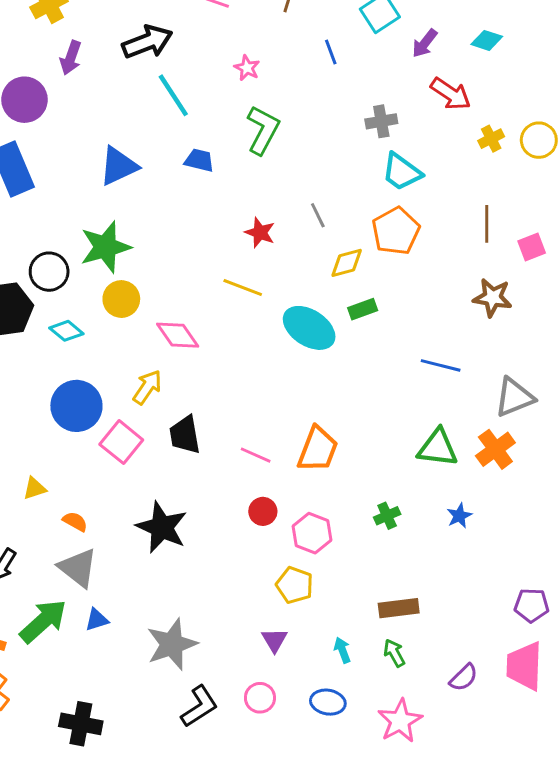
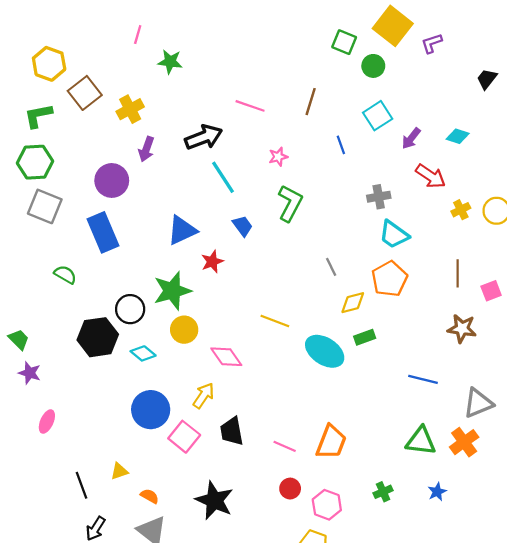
pink star: (247, 68) -> (278, 157), turned 30
blue trapezoid: (199, 160) -> (243, 226), turned 40
red star: (260, 233) -> (212, 262), moved, turned 30

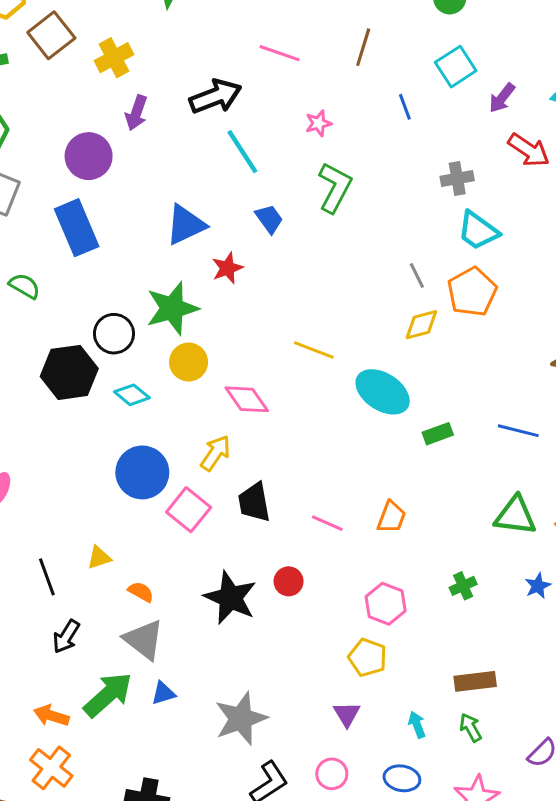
gray line: (331, 267) -> (417, 275), moved
green rectangle: (365, 337) -> (438, 434), moved
orange trapezoid: (331, 442) -> (392, 517), size x0.7
red circle: (290, 489) -> (289, 581), moved

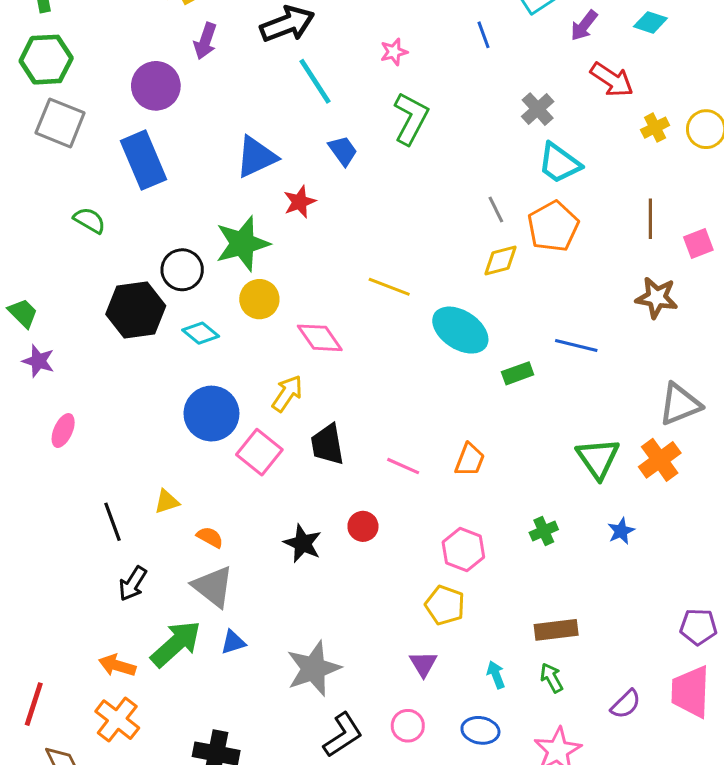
gray cross: (457, 178) -> (538, 109), turned -32
blue line: (518, 431) -> (576, 346), moved
green triangle: (515, 516) -> (598, 458), turned 48
black star: (230, 598) -> (303, 543), size x0.7

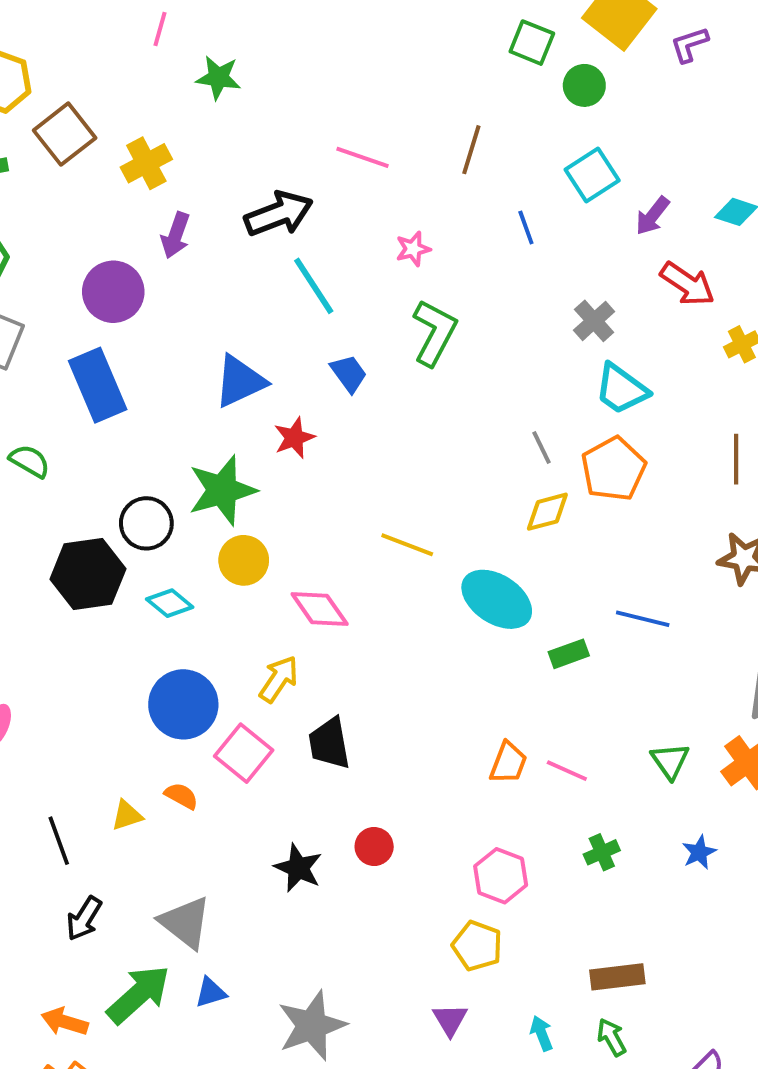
green triangle: (598, 458) -> (670, 761), size x0.7
pink line: (403, 466) -> (567, 771), moved
orange semicircle: (210, 537) -> (181, 796), moved

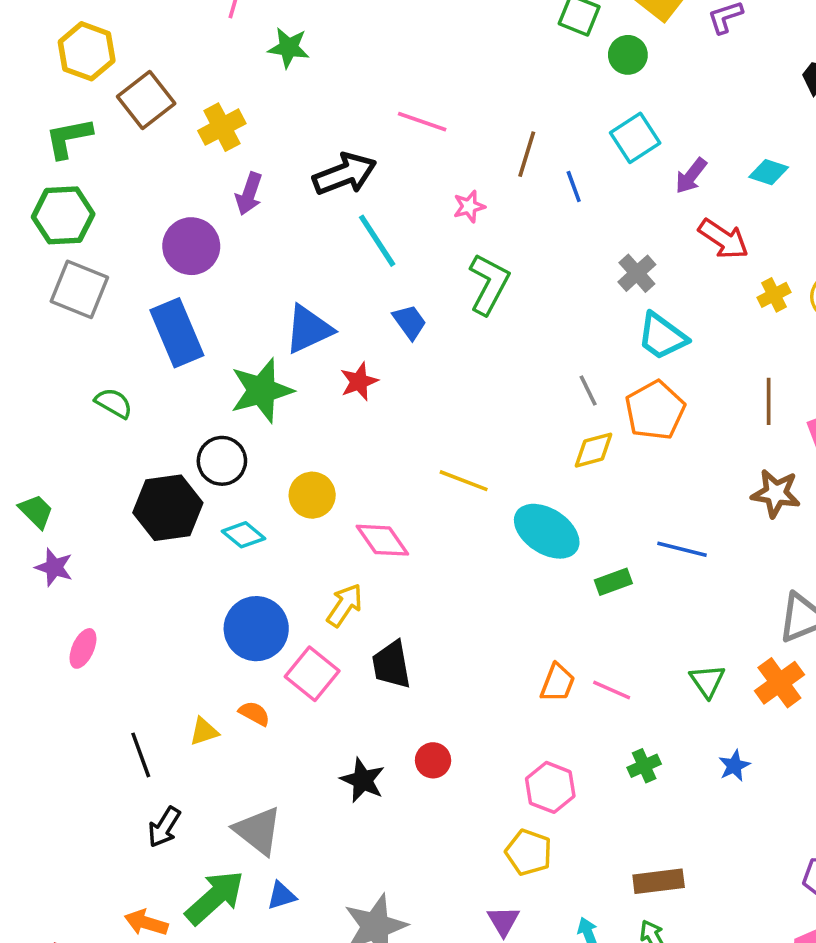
brown line: (471, 150) -> (527, 154), moved
green star: (222, 490) -> (262, 390), moved

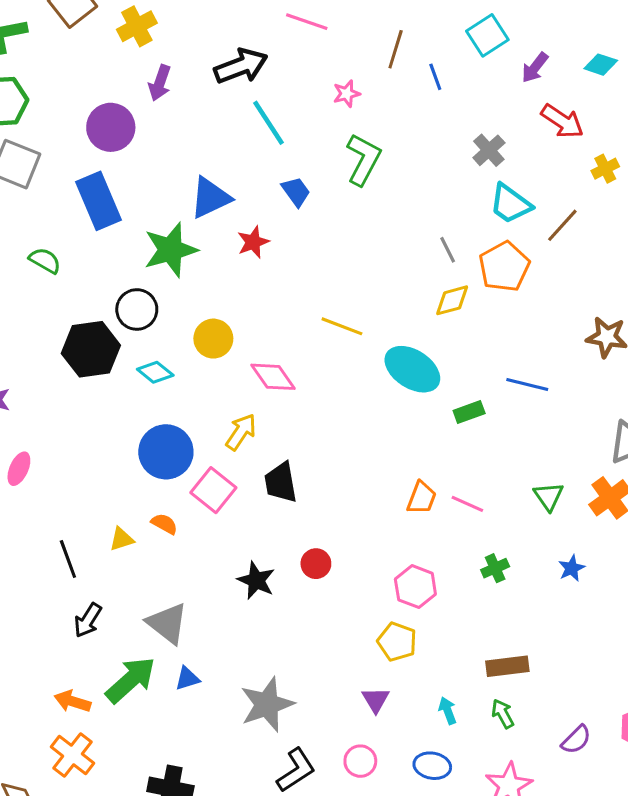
brown line: (769, 401) -> (562, 225), moved, turned 42

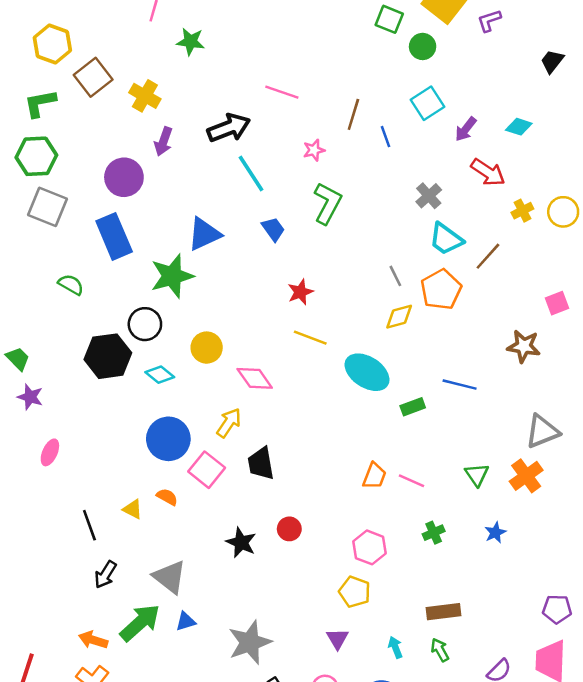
yellow cross: (137, 26) -> (145, 96), turned -32
red star: (253, 242) -> (300, 292), moved
yellow triangle: (122, 539) -> (133, 509), turned 45

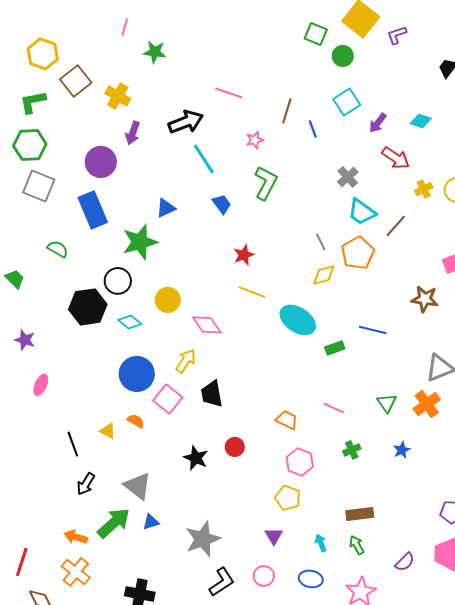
blue triangle: (204, 234) -> (166, 208), size x0.7
green trapezoid: (18, 359) -> (15, 279), moved
orange trapezoid: (374, 476) -> (287, 420), moved, turned -85

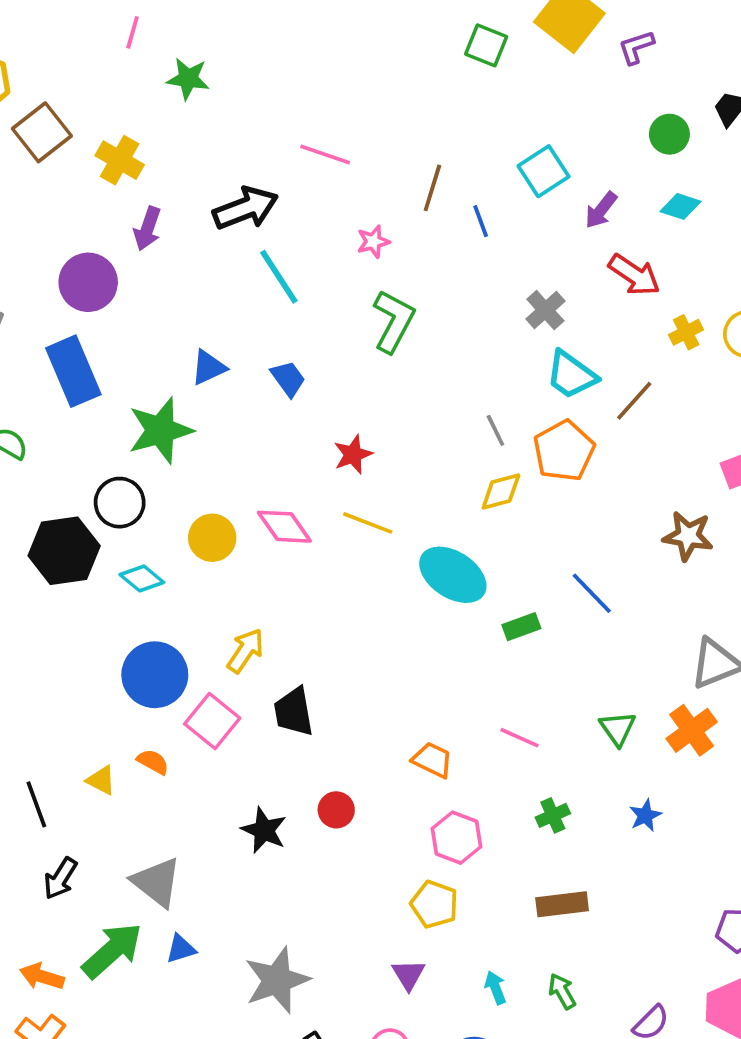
green circle: (343, 56) -> (669, 134), moved
blue trapezoid: (222, 204) -> (288, 379), moved
pink diamond: (207, 325) -> (284, 527), moved
blue line: (373, 330) -> (592, 593), turned 32
brown rectangle: (360, 514) -> (562, 904), moved

